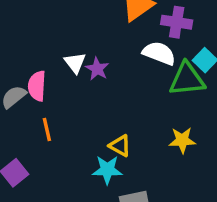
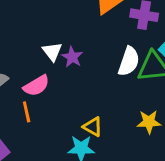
white semicircle: (159, 53) -> (129, 61), moved, turned 88
pink semicircle: (37, 86) -> (36, 86), moved, turned -124

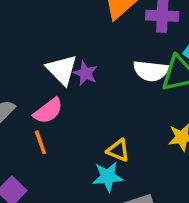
white triangle: (52, 52) -> (62, 70), size x1.4
white semicircle: (129, 61) -> (151, 71), turned 84

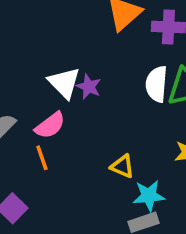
white semicircle: (151, 71) -> (156, 84), turned 88
cyan star: (108, 177) -> (149, 196), moved

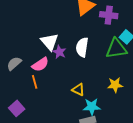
white semicircle: (156, 84) -> (82, 47), moved
purple star: (89, 87) -> (59, 52), moved

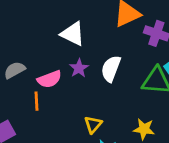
white triangle: (50, 42) -> (73, 34), moved, turned -36
yellow triangle: (78, 90) -> (93, 125), turned 32

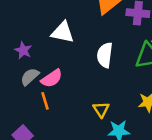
purple star: (79, 68) -> (23, 50), moved
gray semicircle: (15, 70) -> (30, 77), moved

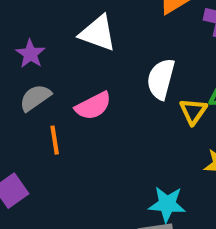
pink semicircle: (52, 78) -> (93, 106), moved
yellow triangle: (101, 109) -> (193, 111), moved

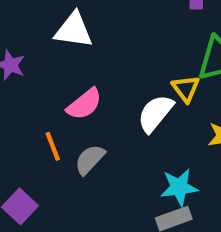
white semicircle: (161, 79) -> (155, 113), moved, turned 36
gray semicircle: (35, 98) -> (90, 160), moved

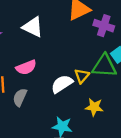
gray semicircle: (90, 160) -> (20, 97), turned -36

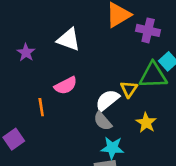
gray semicircle: (20, 97) -> (103, 121), moved, turned -60
yellow star: (94, 107) -> (146, 123), turned 30

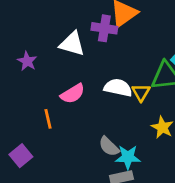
purple cross: (148, 30) -> (104, 28), moved
white semicircle: (107, 100) -> (118, 88), moved, turned 55
gray semicircle: (103, 121) -> (109, 146), moved

